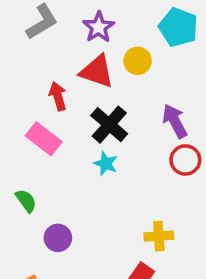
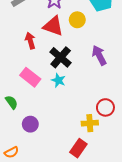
pink rectangle: (44, 139) -> (30, 77), moved
red circle: (185, 160) -> (105, 107), moved

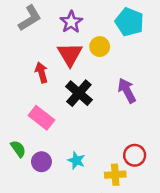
red triangle: (53, 26) -> (70, 54), turned 40
cyan star: (58, 80) -> (76, 160), moved
purple circle: (30, 124) -> (41, 162), moved

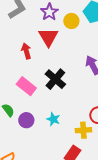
yellow circle: (100, 47) -> (71, 21), moved
black cross: (79, 93) -> (55, 79), moved

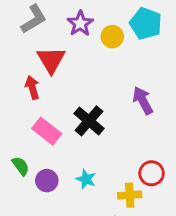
red triangle: (48, 37) -> (51, 60), moved
red arrow: (26, 51) -> (32, 87), moved

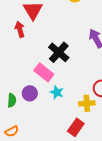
pink rectangle: (47, 131) -> (44, 72), moved
green semicircle: (21, 166) -> (12, 100), moved, turned 40

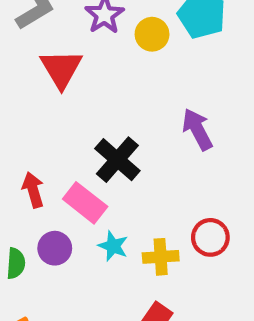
red arrow: (20, 29) -> (33, 190), moved
yellow cross: (87, 103) -> (161, 257), moved

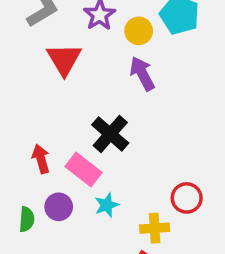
purple arrow: (197, 129) -> (142, 74), moved
cyan star: (113, 246) -> (107, 205), turned 30
yellow cross: (161, 257) -> (155, 228), moved

